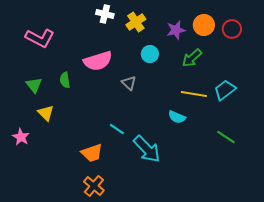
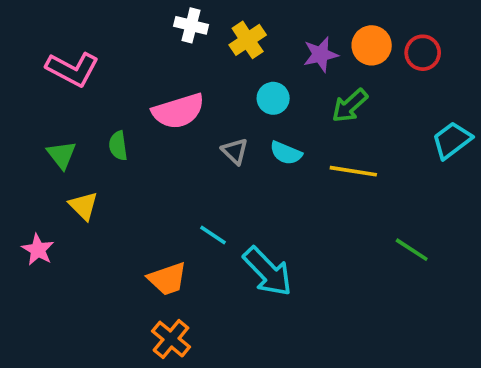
cyan trapezoid: (225, 90) -> (452, 140), moved
cyan semicircle: (177, 117) -> (286, 153), moved

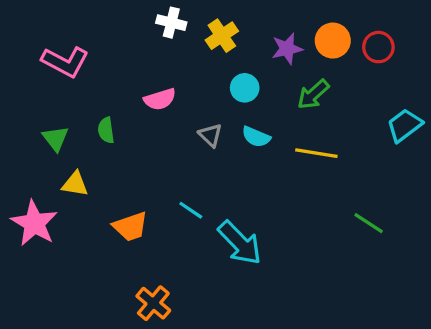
pink semicircle: (178, 111) -> (160, 99), size x0.7
yellow triangle: (83, 206) -> (75, 184), turned -36
pink star: (38, 250) -> (34, 223), size x1.6
orange trapezoid: (167, 279) -> (130, 226), moved

